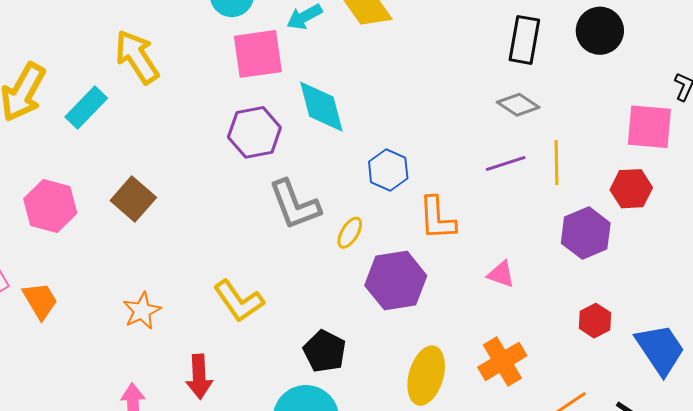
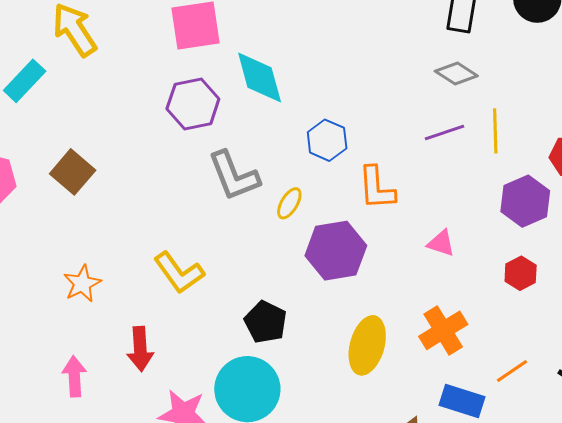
red hexagon: (595, 321) -> (521, 273), moved

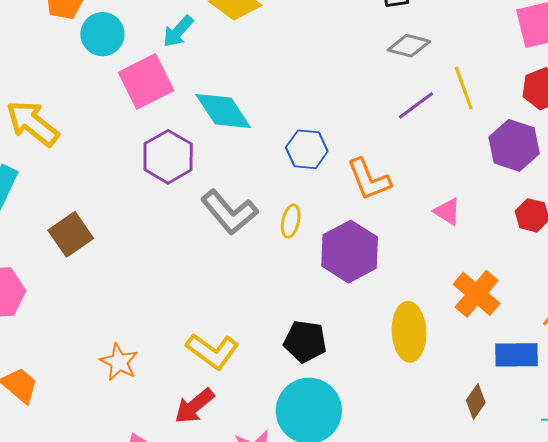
brown square: (73, 172) -> (71, 234), moved, turned 33
pink triangle: (441, 243) -> (447, 212), turned 32
yellow L-shape: (179, 273) -> (212, 351), moved
red arrow: (140, 349) -> (194, 406), turned 72

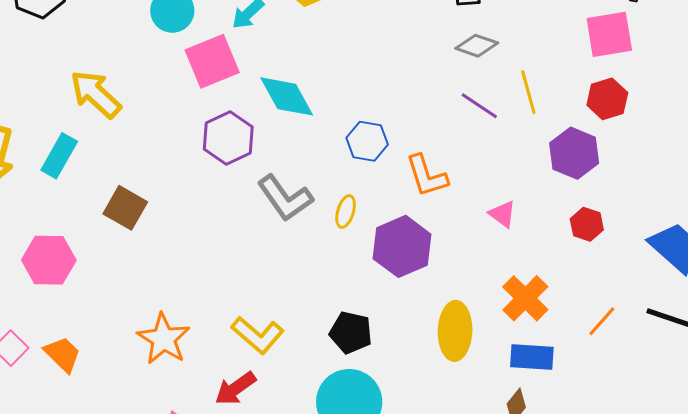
purple line: (416, 105) -> (479, 106), turned 66
brown square: (71, 234) -> (125, 208), turned -30
blue rectangle: (516, 355) -> (532, 357), moved
orange star: (119, 362) -> (164, 339), size x1.4

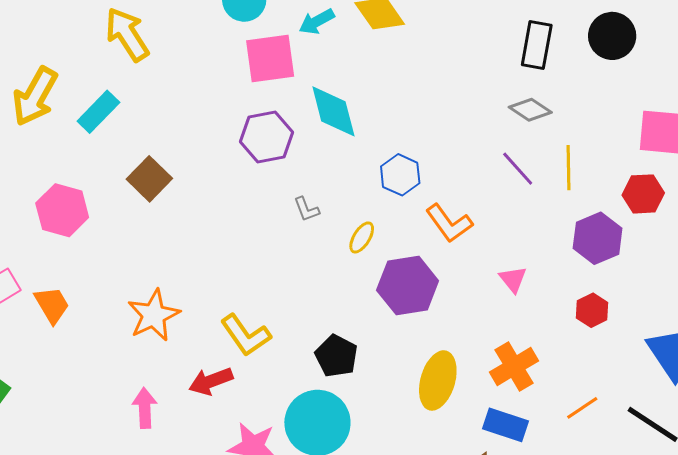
yellow arrow: (96, 94) -> (127, 34), moved
orange L-shape: (427, 176) -> (449, 223), turned -33
gray L-shape: (285, 198) -> (306, 209), size x0.5

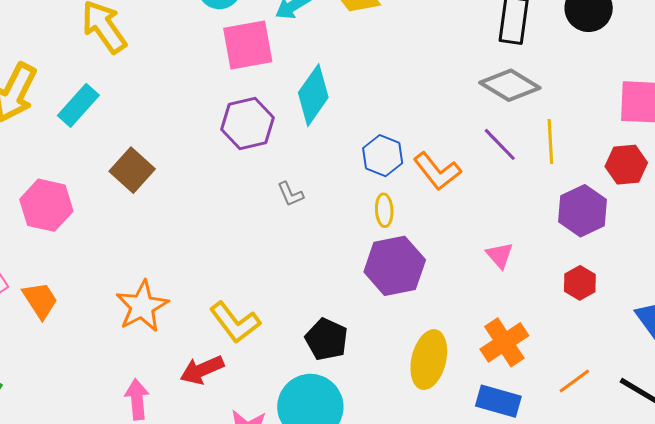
gray diamond: (530, 110) -> (510, 85), size x1.4
cyan diamond: (333, 111) -> (313, 95), turned 52
orange L-shape: (449, 223) -> (437, 171), moved
yellow ellipse: (362, 237) -> (384, 210), moved, turned -32

